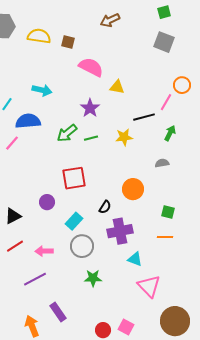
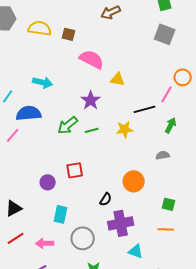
red square: (74, 178) -> (75, 170), size x0.7
purple circle: (47, 202) -> (48, 182), moved
cyan rectangle: (74, 221) -> (61, 214), moved, turned -30

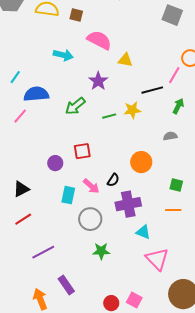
cyan arrow: (43, 82) -> (63, 55), moved
green line: (92, 130) -> (109, 116), moved
pink arrow: (45, 243) -> (91, 186), moved, turned -138

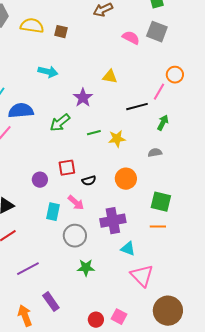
pink semicircle: (99, 40) -> (131, 38), moved, size x0.7
yellow star: (132, 110) -> (117, 139), moved
black semicircle: (113, 180) -> (89, 181), moved, turned 40
green square: (176, 185) -> (161, 202), size x1.5

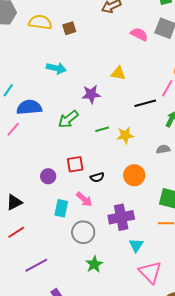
brown square: (61, 32) -> (69, 28), turned -32
purple star: (83, 98) -> (91, 94), turned 30
cyan triangle: (128, 249) -> (136, 245), turned 42
green star: (86, 268) -> (94, 264), turned -30

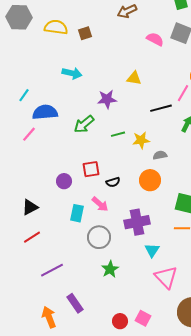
gray semicircle: (163, 149) -> (160, 155), moved

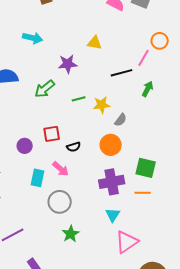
gray semicircle: (160, 155) -> (121, 120), turned 136
purple cross: (137, 222) -> (112, 182), moved
pink triangle: (166, 277) -> (127, 242), turned 40

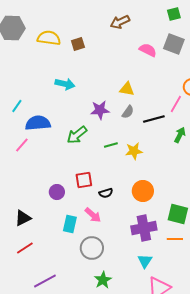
gray semicircle: (121, 120) -> (128, 112), moved

